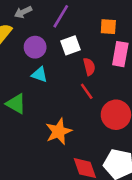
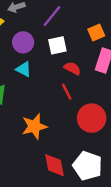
orange square: (108, 27) -> (96, 33), turned -35
red semicircle: (89, 67) -> (72, 68), turned -56

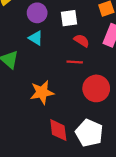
red line: (67, 92) -> (75, 62), turned -63

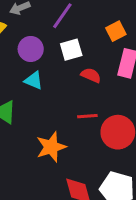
red line: (75, 62) -> (87, 116), moved

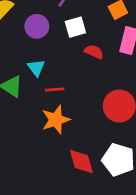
cyan triangle: (34, 81) -> (36, 68), moved, turned 30
red line: (87, 116) -> (55, 90), moved

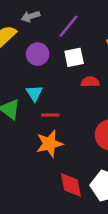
red semicircle: (94, 52) -> (90, 82), turned -30

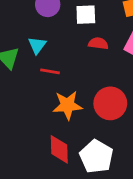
orange star: (49, 144) -> (67, 105), moved

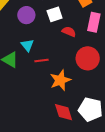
red semicircle: (98, 43) -> (69, 32), turned 32
red circle: (110, 103) -> (88, 58), moved

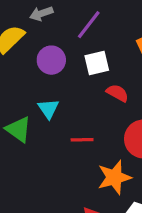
red line: (42, 60) -> (82, 140), moved
orange star: (60, 80) -> (114, 177), moved

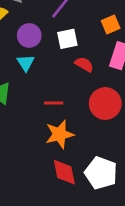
cyan triangle: (48, 109) -> (26, 63), moved
orange star: (114, 177) -> (60, 134), moved

